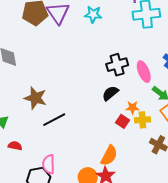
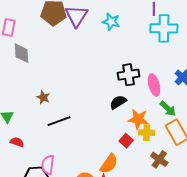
brown star: (35, 98) -> (43, 97), size x0.6
orange star: (132, 108) -> (138, 119), size x1.5
red square: (123, 121) -> (126, 141), moved

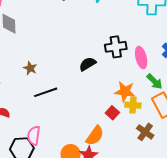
black semicircle: (118, 102) -> (88, 64), moved

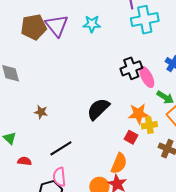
black cross: (116, 47) -> (131, 68), moved
black semicircle: (88, 64) -> (98, 109), moved, size x1.4
black line: (46, 92) -> (61, 148), moved

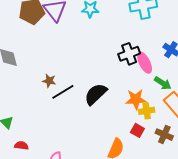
brown star: (41, 112) -> (49, 81), moved
red square: (131, 137) -> (137, 130), moved
black line: (61, 148) -> (63, 92), moved

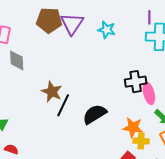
brown star: (49, 81) -> (52, 92), size x1.5
black line: (63, 92) -> (63, 105), turned -45

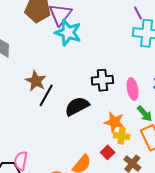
purple line: (149, 17) -> (138, 13), turned -32
cyan star: (107, 30) -> (68, 33), moved, size x1.5
black cross: (136, 82) -> (102, 80), moved

